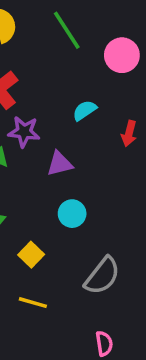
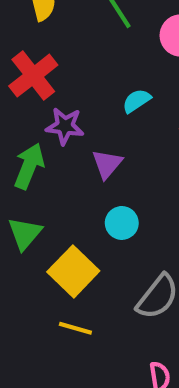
purple triangle: (60, 164) -> (107, 164), turned -36
yellow square: (31, 255) -> (73, 271), size x1.6

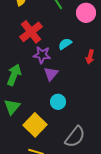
red cross: (33, 76) -> (31, 32), moved
purple star: (65, 126) -> (42, 55), moved

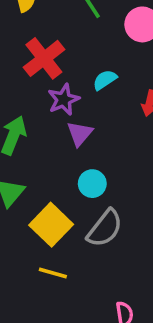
purple star: (42, 55) -> (64, 100), turned -30
gray semicircle: (75, 137) -> (105, 228), moved

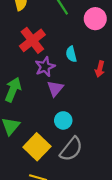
cyan semicircle: (105, 80) -> (71, 54), turned -70

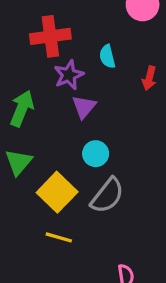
red cross: (32, 40) -> (50, 36), turned 30

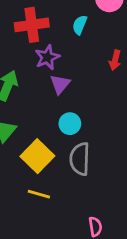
cyan semicircle: (107, 56) -> (80, 25), moved, turned 36
gray semicircle: (107, 196) -> (80, 159), turned 144

